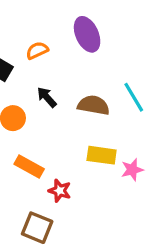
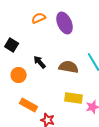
orange semicircle: (37, 50) -> (39, 18), moved

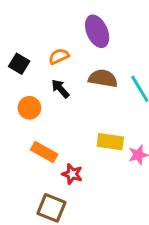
orange semicircle: (39, 18) -> (59, 56), moved
brown semicircle: (69, 67) -> (103, 78), moved

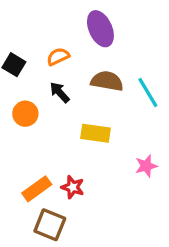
yellow rectangle: (110, 142) -> (96, 133), moved
orange rectangle: (44, 152) -> (37, 189), moved, turned -65

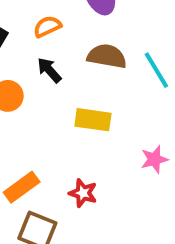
red star: (73, 187) -> (83, 193), moved

